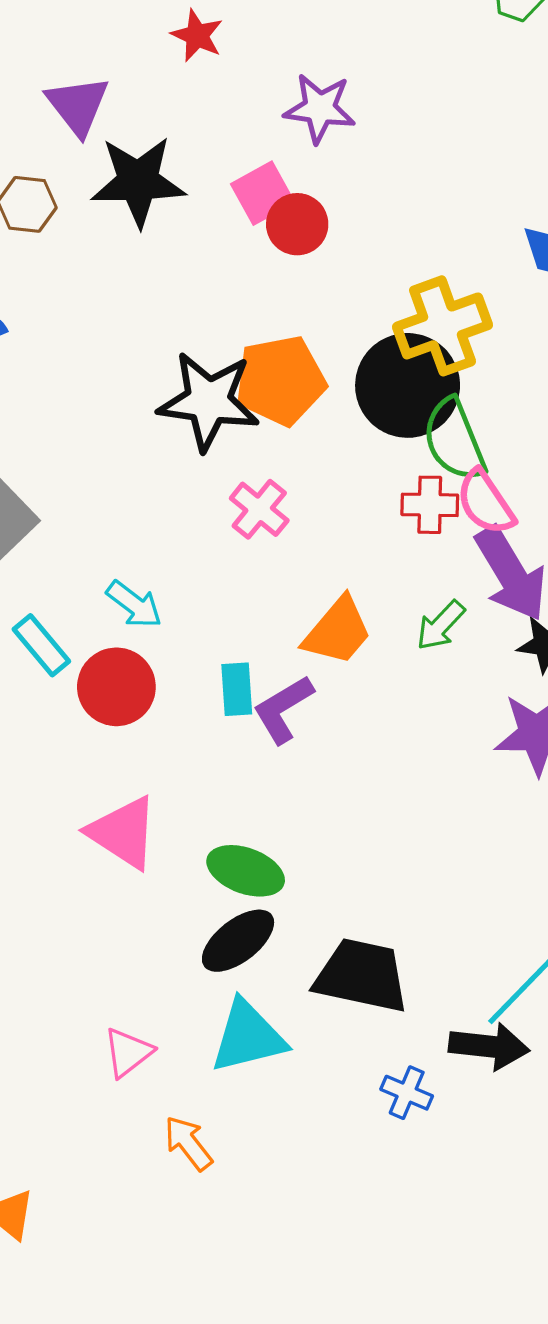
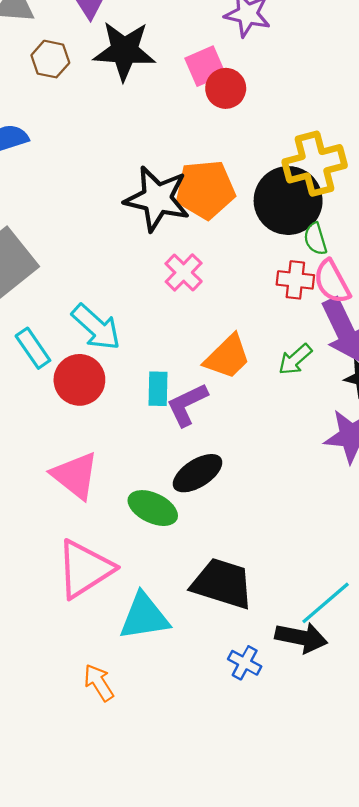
green semicircle: (454, 440) -> (315, 239), size x0.6
cyan arrow: (134, 604) -> (96, 327), size x1.4
black ellipse: (238, 941) -> (198, 473), moved
pink triangle: (128, 1052) -> (85, 569), moved, size x1.8

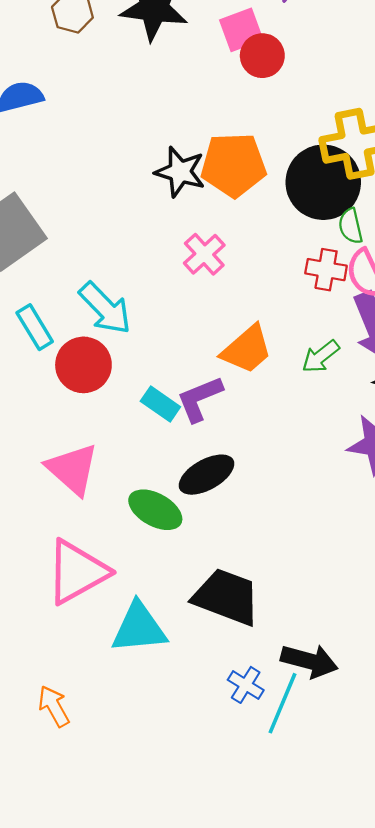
black star: (157, 199) -> (180, 172), size x0.7
cyan rectangle: (158, 389) -> (160, 404), moved, turned -60
cyan line: (326, 603) -> (282, 703), moved, turned -30
orange arrow: (99, 683) -> (54, 706), moved

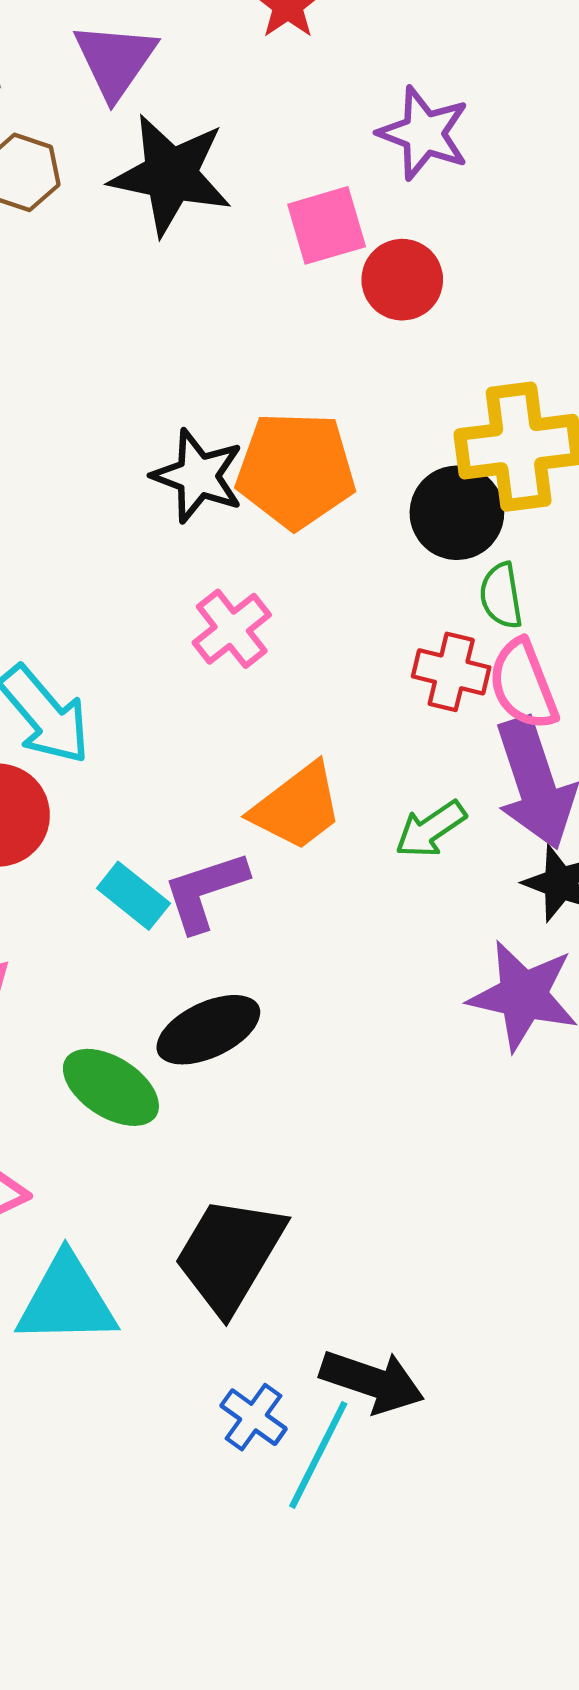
red circle: (262, 56) -> (402, 280), moved
black circle: (323, 182) -> (457, 513), size x0.7
black trapezoid: (226, 597) -> (229, 1255), turned -84

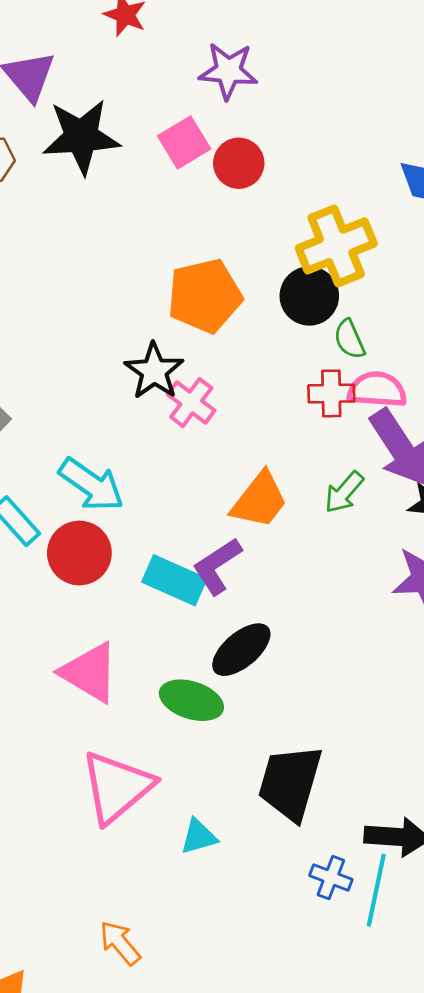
black star: (198, 476) -> (154, 371), moved, turned 30
pink semicircle: (523, 685) -> (377, 390), turned 130
cyan rectangle: (133, 896) -> (174, 580), size x1.4
cyan triangle: (67, 1300) -> (199, 837), size x0.6

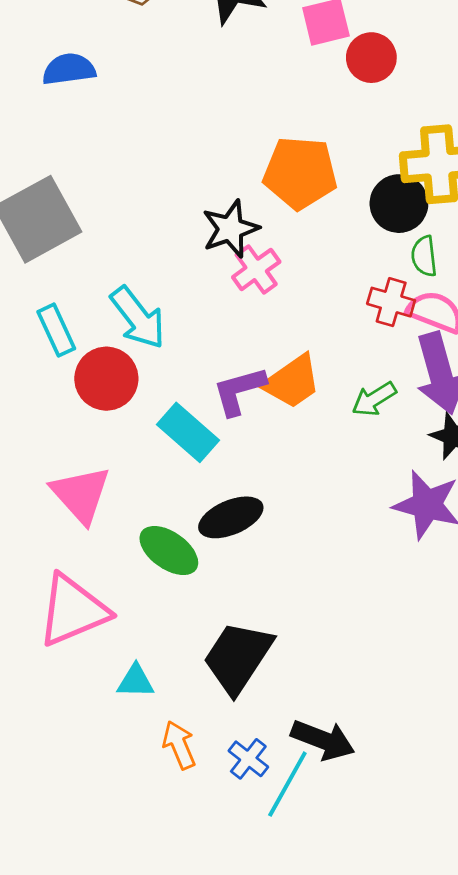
purple L-shape: (217, 566) -> (239, 391), moved
orange arrow: (120, 943) -> (179, 745), moved

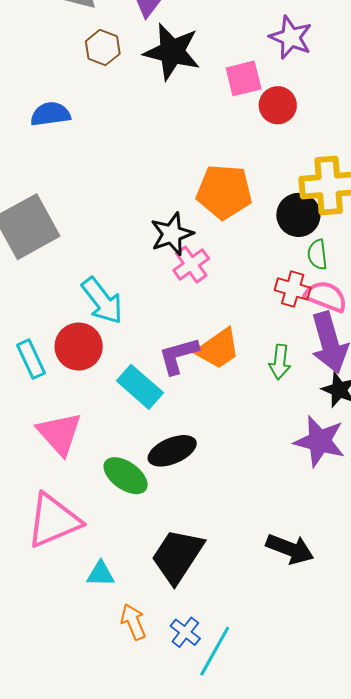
cyan rectangle: (56, 330) -> (31, 359), moved
green arrow: (374, 399) -> (280, 362), turned -52
black arrow: (323, 740) -> (290, 549), moved

